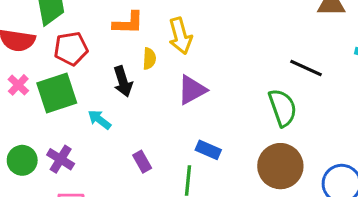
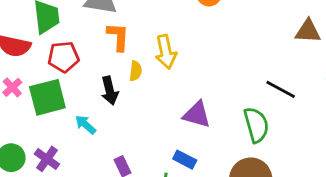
orange L-shape: (128, 23) -> (118, 37), turned -92
purple triangle: (192, 90) -> (197, 115), moved, turned 40

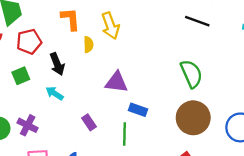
black line: (281, 89) -> (197, 21), moved
black arrow: (110, 91) -> (57, 64), moved
green square: (47, 97) -> (21, 76), size x0.6
purple triangle: (197, 115) -> (116, 82), moved

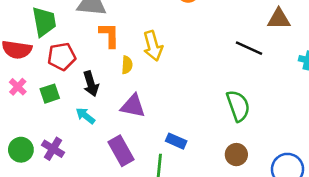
purple triangle: (116, 82) -> (133, 106), moved
brown circle: (193, 118) -> (236, 155), size x0.6
purple rectangle: (89, 122) -> (121, 151), size x1.6

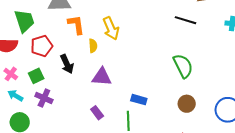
cyan arrow: (85, 116) -> (15, 96), moved
purple cross: (53, 149) -> (44, 98), moved
purple rectangle: (121, 151) -> (97, 113), size x0.6

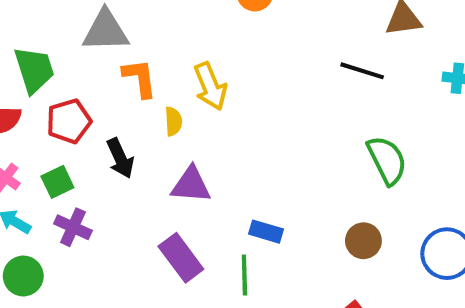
green semicircle: (183, 66) -> (387, 160), moved
purple rectangle: (97, 113) -> (181, 258), size x1.6

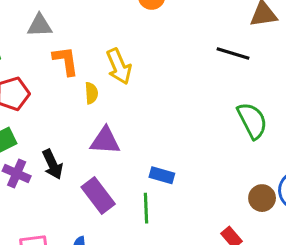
gray triangle: (106, 31) -> (40, 26), size x0.7
black arrow: (120, 158) -> (53, 164), moved
brown circle: (363, 241) -> (262, 198), moved

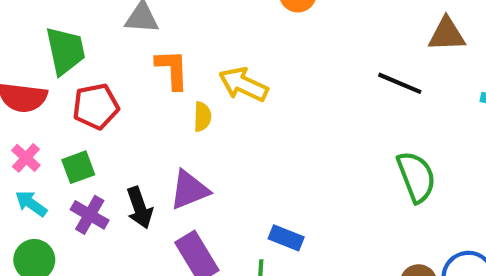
yellow arrow: (119, 66) -> (243, 84), turned 132
purple triangle: (105, 141) -> (189, 190), moved, turned -32

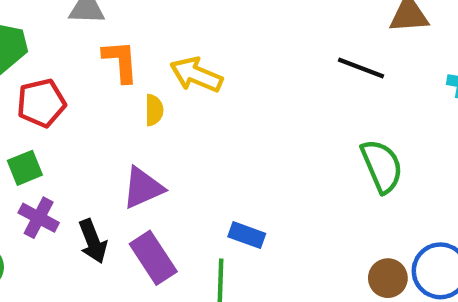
black arrow: (140, 208) -> (93, 241), moved

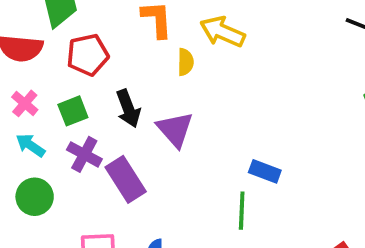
purple triangle: (143, 188) -> (175, 129), turned -48
black arrow: (93, 241) -> (128, 108), moved
purple rectangle: (153, 258) -> (126, 179), moved

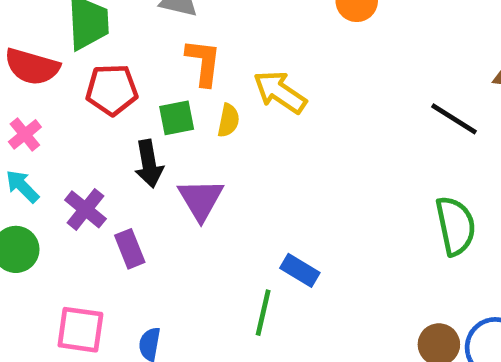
green square: (73, 111) -> (177, 118), moved
purple rectangle: (126, 179) -> (130, 249), size x0.7

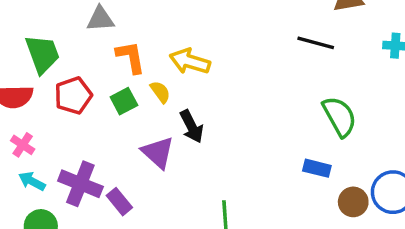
yellow semicircle: (228, 120) -> (160, 92), turned -30
black arrow: (149, 164) -> (192, 126), moved
purple cross: (85, 209) -> (80, 184), size x1.4
blue rectangle: (300, 270) -> (317, 168), moved

